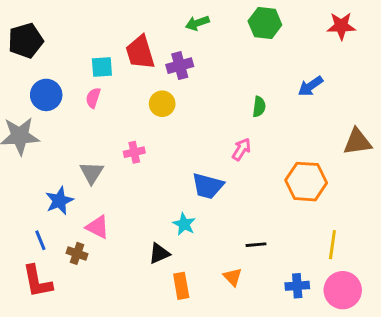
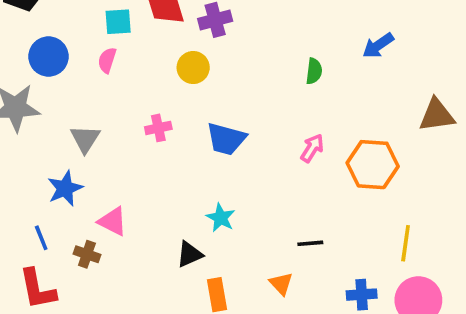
pink arrow: (241, 149) -> (312, 148), moved
gray triangle: (92, 173) -> (85, 139), moved
blue trapezoid: (208, 186) -> (226, 139), moved

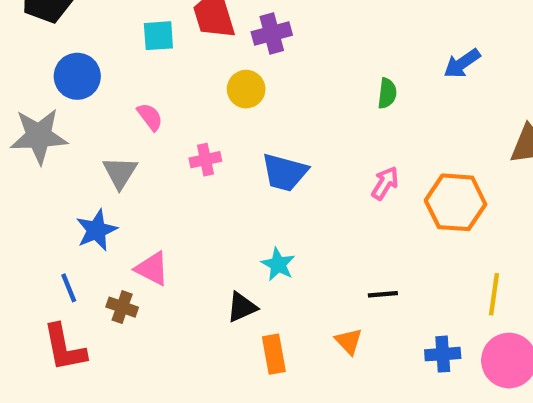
pink semicircle: (107, 60) -> (150, 117), moved, turned 125

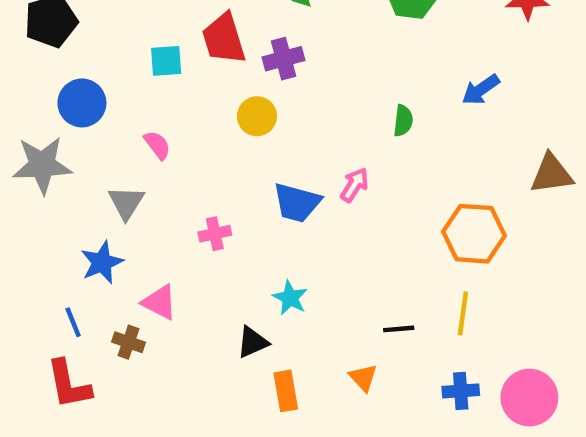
pink cross: (205, 160) -> (215, 234), moved
pink arrow: (385, 183) -> (354, 185), moved
yellow line: (494, 294) -> (463, 313), moved

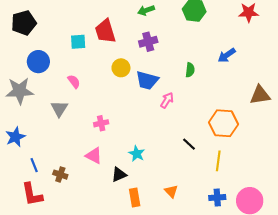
purple cross: (284, 59) -> (148, 42), moved
blue trapezoid: (297, 203) -> (147, 80), moved
blue star: (102, 262) -> (15, 137), moved
pink triangle: (159, 302) -> (94, 156), moved
black line: (399, 329) -> (189, 144), moved, turned 48

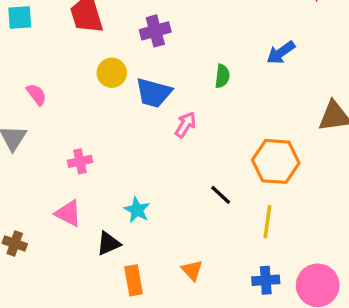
cyan square: (78, 42) -> (20, 17), moved

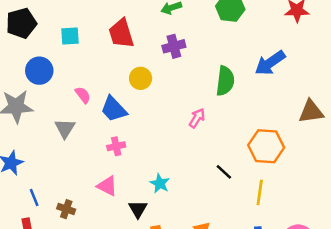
blue arrow: (281, 53) -> (270, 63), size x1.4
green semicircle: (222, 76) -> (225, 81), size x1.6
blue trapezoid: (154, 93) -> (114, 109), moved, turned 32
black triangle: (108, 243) -> (138, 209), turned -36

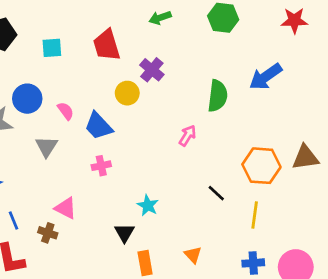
purple cross: (174, 46) -> (152, 70), moved, turned -35
blue circle: (39, 71) -> (27, 99), moved
brown triangle: (311, 112) -> (305, 157), moved
pink triangle: (107, 186) -> (66, 208), moved

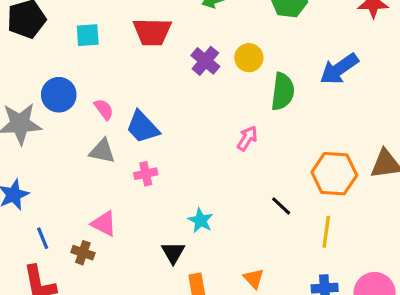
red trapezoid: (107, 45) -> (152, 32), turned -72
yellow circle: (127, 93) -> (249, 58), moved
gray triangle: (46, 147) -> (102, 151), moved, turned -50

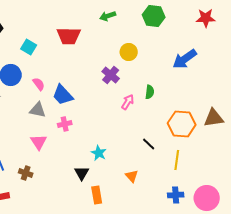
cyan square: (88, 35) -> (29, 47), moved, turned 35
purple cross: (205, 61) -> (111, 75), moved
green semicircle: (283, 92) -> (150, 92), moved, size x0.6
pink triangle: (104, 224) -> (39, 142), moved, turned 30
orange triangle: (254, 278) -> (132, 176), moved

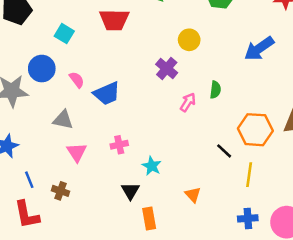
blue trapezoid: (63, 95) -> (107, 93), turned -70
gray triangle: (38, 110) -> (63, 120), moved
pink cross: (65, 124) -> (119, 145), moved
black line: (149, 144) -> (224, 151), moved

